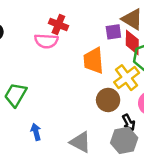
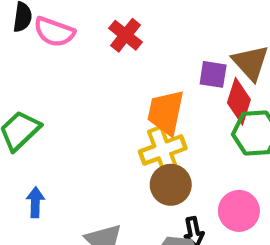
pink semicircle: (46, 41) -> (54, 32), moved
yellow cross: (127, 78) -> (163, 150), moved

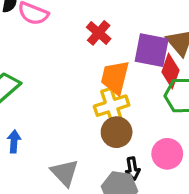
red cross: (126, 35) -> (99, 33), moved
purple square: (213, 74) -> (152, 50), size x1.6

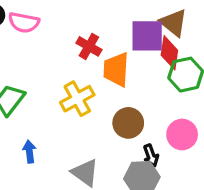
red cross: (99, 33) -> (89, 46), moved
yellow cross: (112, 106) -> (77, 99), moved

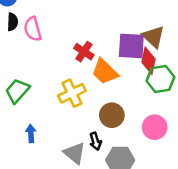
pink semicircle: (24, 22) -> (33, 29), turned 60
orange trapezoid: (116, 70) -> (105, 72), turned -52
black arrow: (151, 156) -> (95, 141), moved

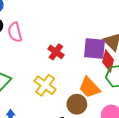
orange trapezoid: (105, 72) -> (89, 88), moved
yellow cross: (72, 93) -> (45, 85), turned -30

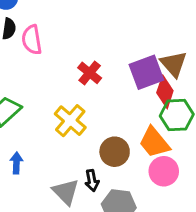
purple square: (94, 49) -> (146, 72), turned -30
orange trapezoid: (89, 88) -> (154, 142), moved

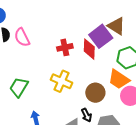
red cross: (90, 73) -> (65, 47), turned -35
red diamond: (165, 92) -> (89, 49), moved

